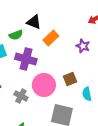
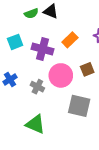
green semicircle: (16, 35) -> (31, 13), moved
orange rectangle: (51, 38) -> (70, 40), moved

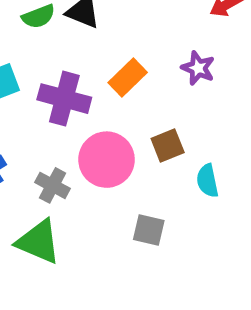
gray square: (79, 106) -> (149, 230), size x0.6
green triangle: (35, 124) -> (38, 242), moved

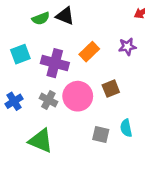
purple star: (198, 68) -> (127, 46), turned -30
cyan semicircle: (207, 181) -> (126, 128), moved
gray cross: (53, 185) -> (48, 100), moved

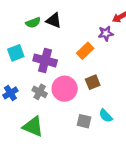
purple star: (127, 46) -> (106, 33), moved
orange rectangle: (89, 52) -> (85, 51), moved
cyan semicircle: (126, 128) -> (106, 116), turned -32

